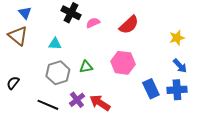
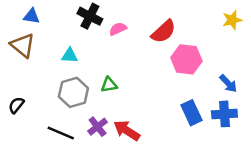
blue triangle: (25, 13) -> (32, 16), turned -40
yellow star: (177, 38) -> (232, 20), moved
pink hexagon: (123, 63) -> (186, 59), moved

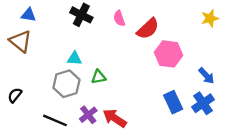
pink semicircle: (118, 29) -> (119, 18), moved, turned -84
cyan triangle: (70, 56) -> (74, 59), moved
blue cross: (224, 114) -> (203, 103), turned -30

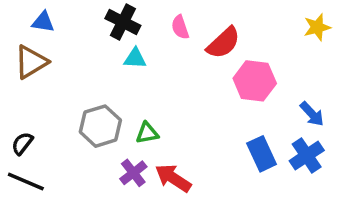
brown triangle: (21, 41) -> (31, 62), turned 50
cyan triangle: (74, 59) -> (135, 58), moved
green triangle: (99, 77) -> (147, 133), moved
black line: (55, 120) -> (26, 182), moved

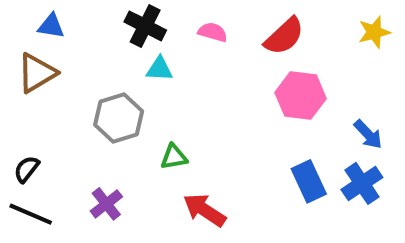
pink semicircle: (180, 27) -> (213, 32), turned 125
red semicircle: (223, 43) -> (284, 36), moved
gray hexagon: (100, 126) -> (119, 118), moved
purple cross: (133, 173) -> (106, 204), moved

